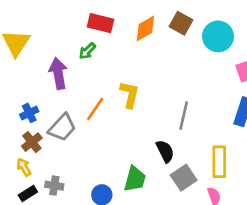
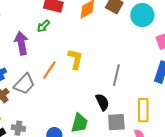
gray square: (184, 178) -> (116, 122), turned 30

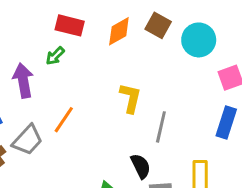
yellow L-shape: (75, 59) -> (131, 98), moved

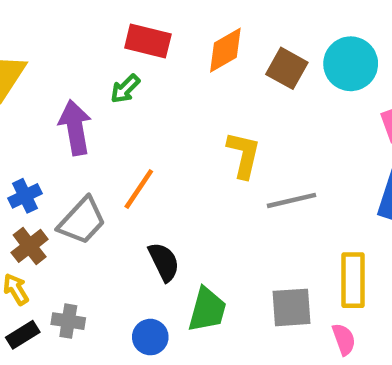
brown square: (158, 25) -> (287, 68), moved
gray line: (161, 127) -> (291, 200), turned 64
black semicircle: (141, 166) -> (164, 262), moved

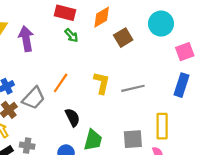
brown square: (287, 68) -> (123, 38), moved, turned 30
green arrow: (125, 89) -> (71, 35), moved, turned -88
purple arrow: (75, 128) -> (26, 39), moved
yellow L-shape: (244, 155) -> (102, 83), moved

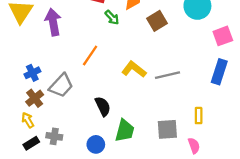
green arrow: (71, 35) -> (112, 17), moved
orange line: (61, 83) -> (90, 56), moved
yellow L-shape: (102, 83) -> (134, 69), turned -65
yellow rectangle: (162, 126) -> (199, 116), size x0.6

